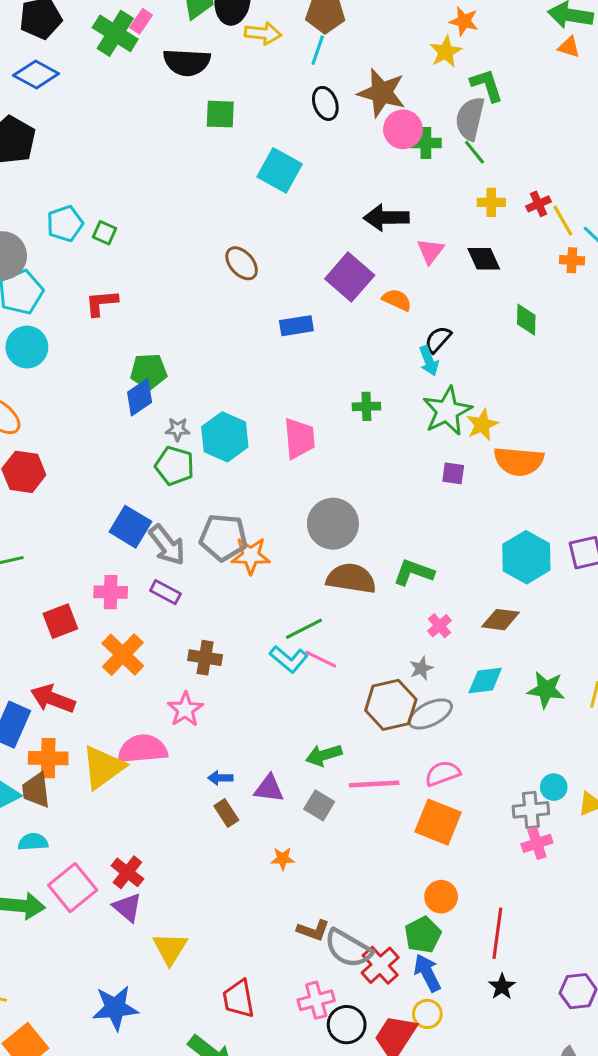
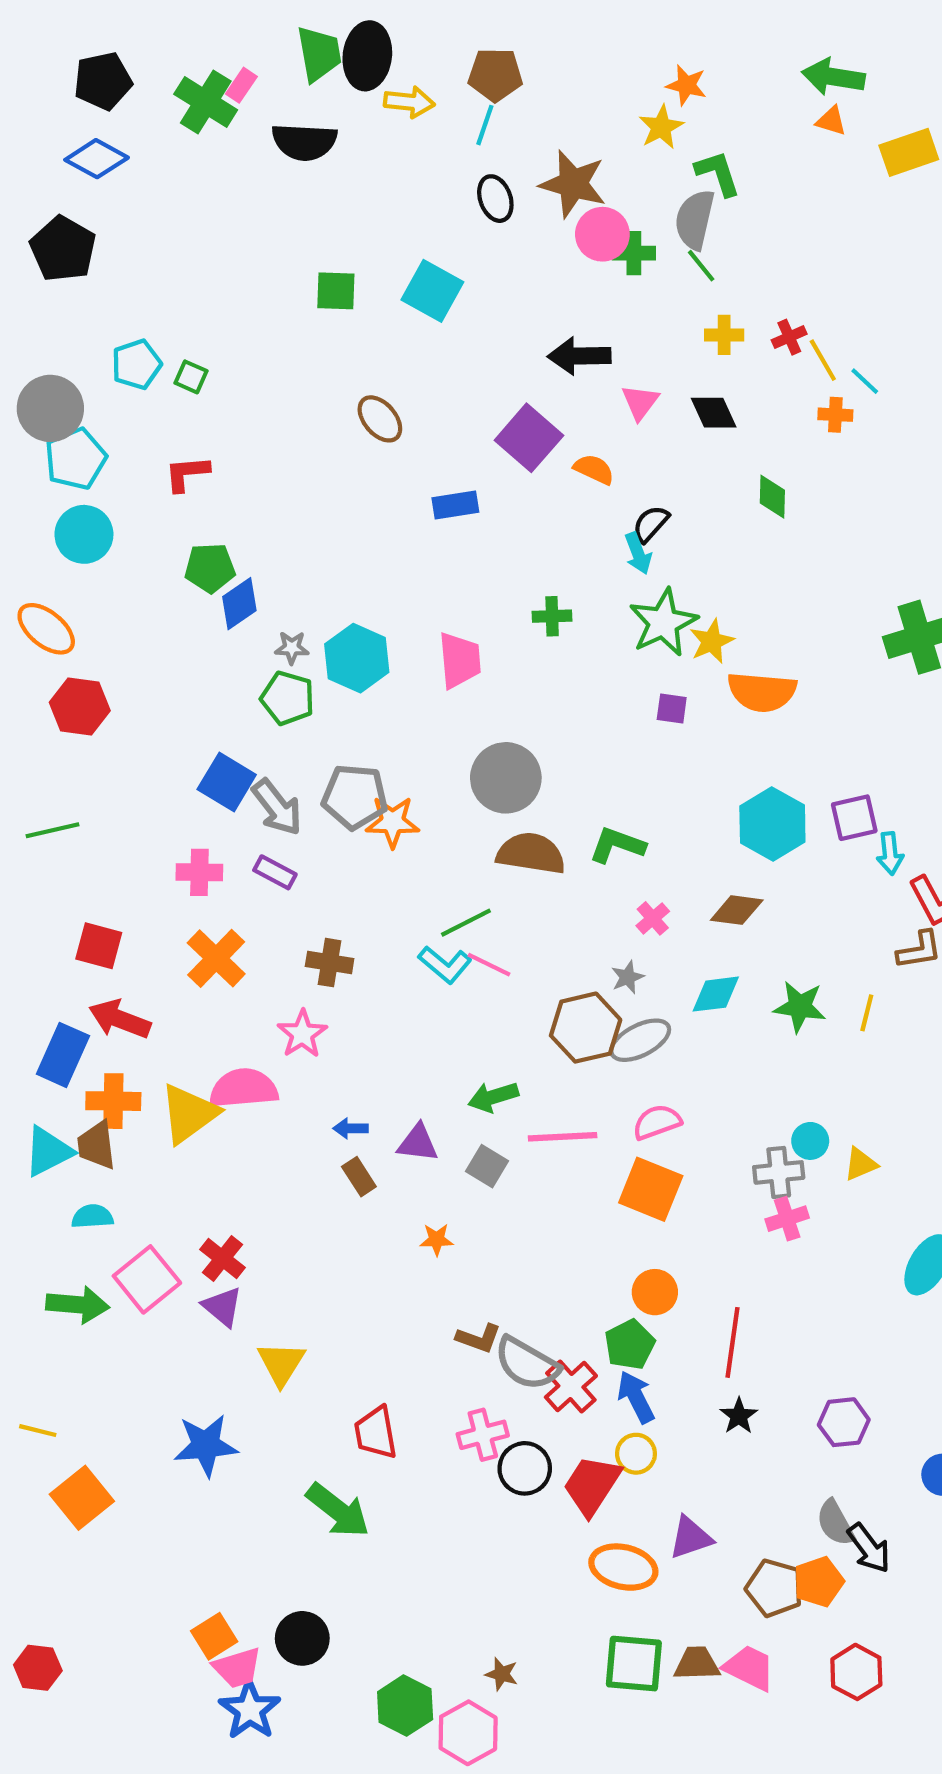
green square: (220, 114) -> (336, 291), moved
green pentagon: (149, 371) -> (210, 568), moved
red square: (60, 621) -> (99, 946), moved, turned 36

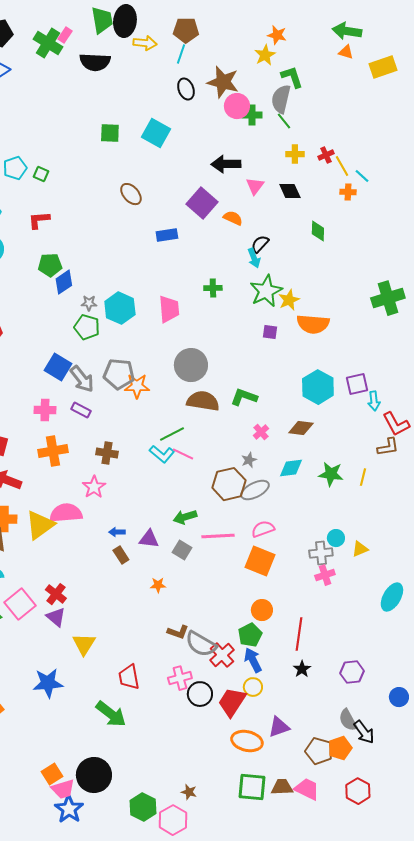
orange cross: (216, 958) -> (53, 451), turned 36
black circle: (302, 1638) -> (94, 775), size x1.4

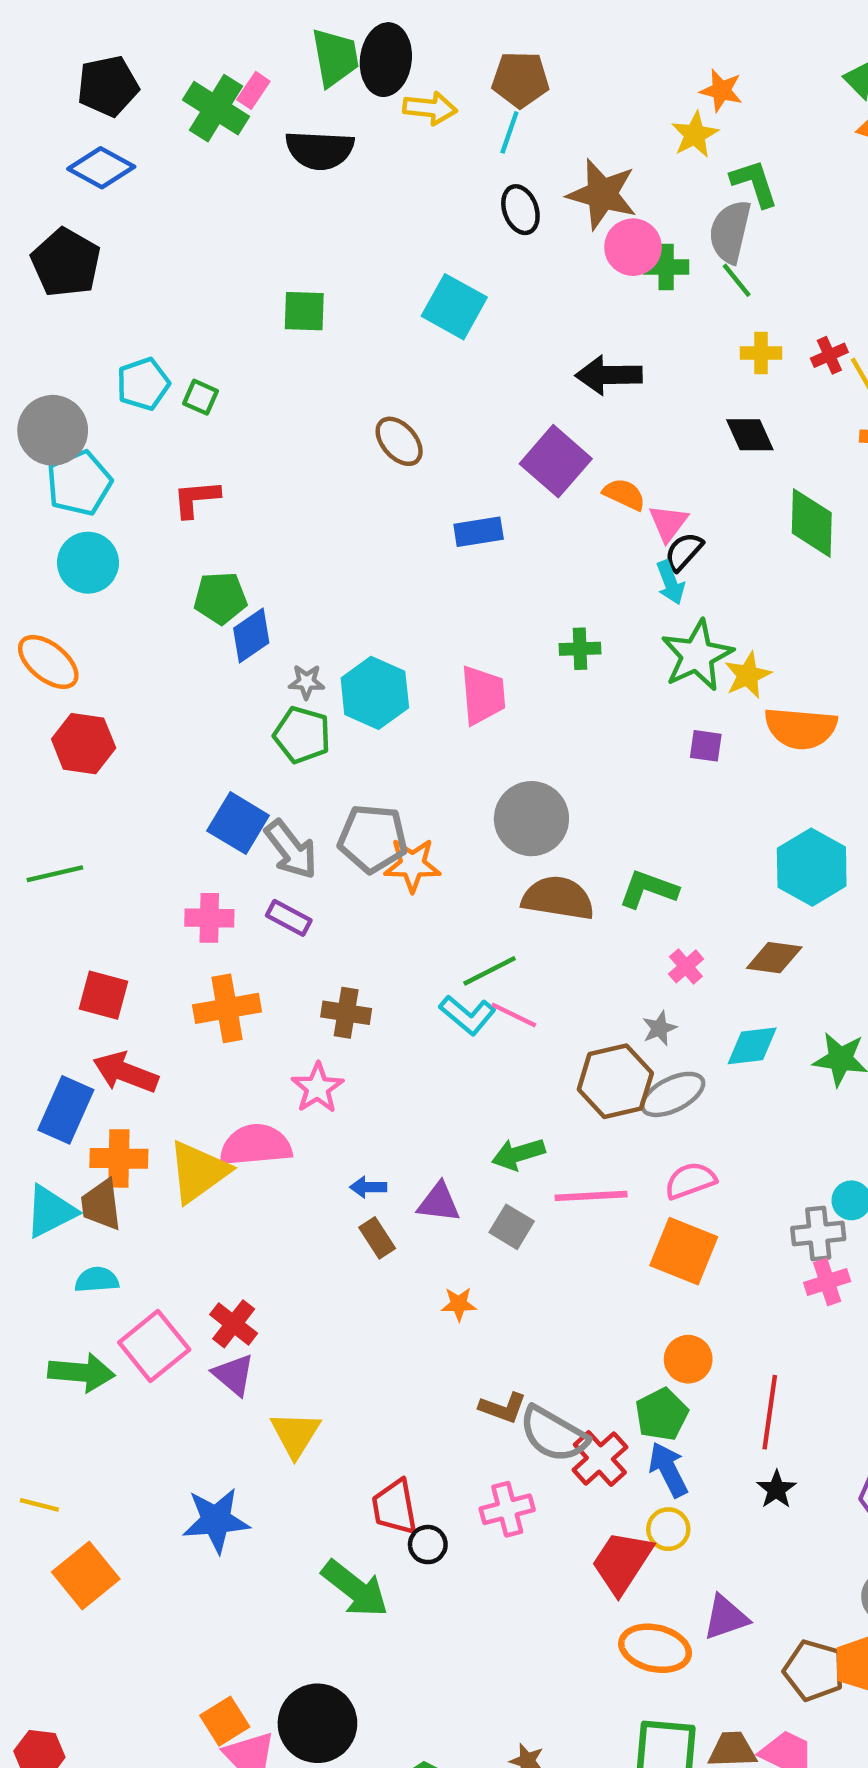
green square: (110, 133) -> (304, 311), moved
pink triangle: (255, 186) -> (668, 523), moved
green diamond: (318, 231) -> (812, 523), size x1.5
black circle: (200, 694) -> (428, 1545), moved, size x0.7

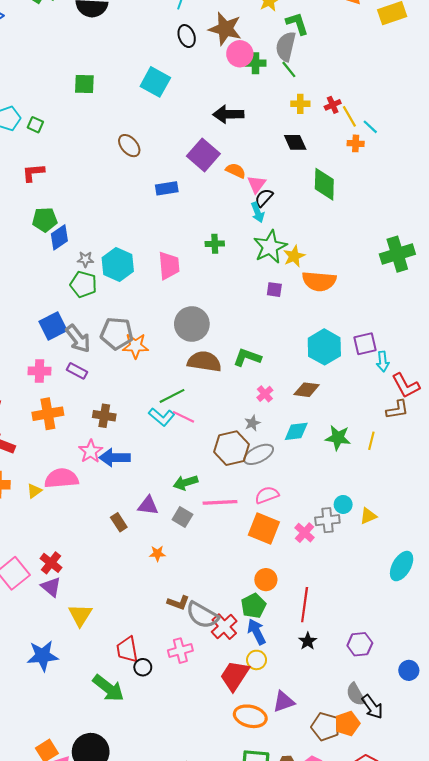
blue square: (238, 823) -> (53, 326), turned 32
yellow triangle: (198, 1172) -> (34, 491), size x0.5
blue arrow: (368, 1187) -> (115, 458), moved, size x1.8
pink cross: (827, 1282) -> (305, 533), moved, turned -30

